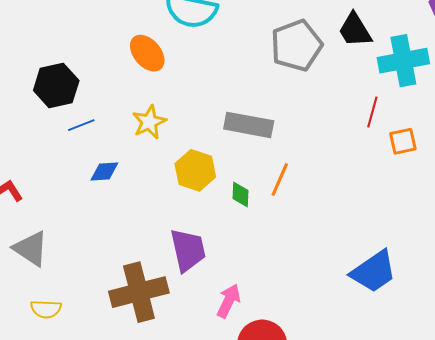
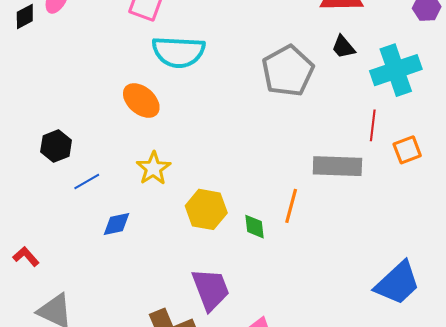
black trapezoid: (355, 30) -> (343, 47), size x0.7
black hexagon: (56, 86) -> (56, 146), size x0.7
gray rectangle: (249, 125) -> (337, 166), moved

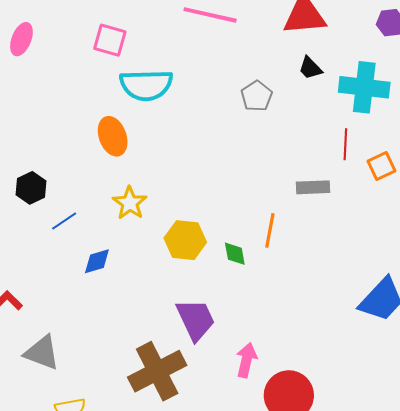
cyan cross: (396, 70) -> (364, 87), turned 30
gray pentagon: (288, 71) -> (257, 96), size x0.6
orange ellipse: (141, 101) -> (113, 136), turned 33
gray rectangle: (337, 166) -> (313, 187), size x0.7

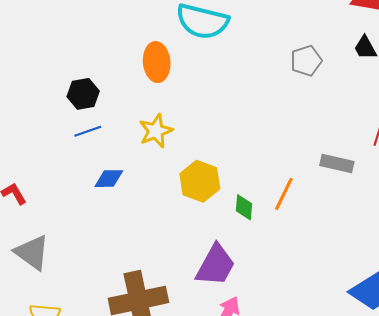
black hexagon: (31, 188) -> (83, 94), moved
purple trapezoid: (196, 320) -> (216, 265), moved, turned 39

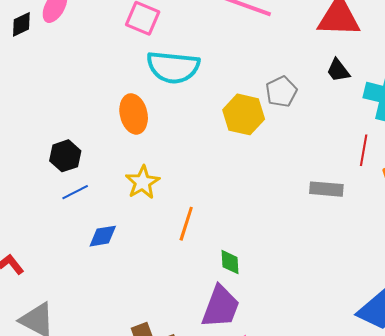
yellow hexagon: (200, 181) -> (244, 114), moved
orange line: (284, 194) -> (186, 224), moved
green diamond: (244, 207) -> (230, 262), moved

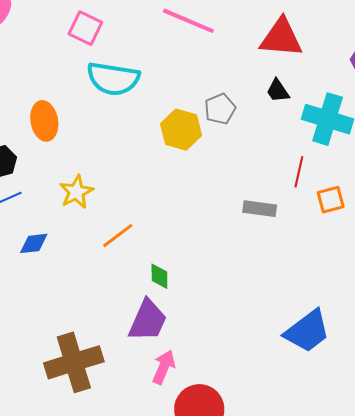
orange ellipse: (134, 114) -> (44, 121), moved
orange line: (186, 224) -> (118, 236), turned 32

